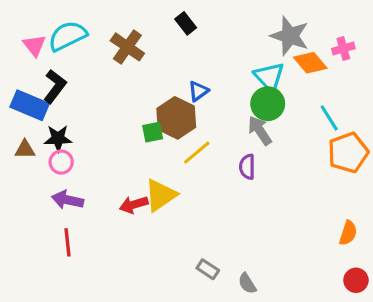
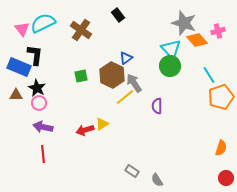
black L-shape: (55, 86) -> (35, 55), turned -30
gray arrow: (260, 131) -> (134, 83), moved
green square: (153, 132) -> (81, 76), moved
black star: (58, 138) -> (37, 88), turned 30
yellow triangle: (160, 195) -> (102, 124), size x0.6

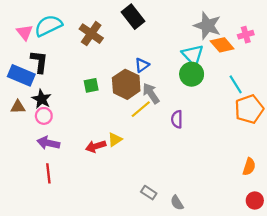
black rectangle: (118, 15) -> (133, 17), size x1.5

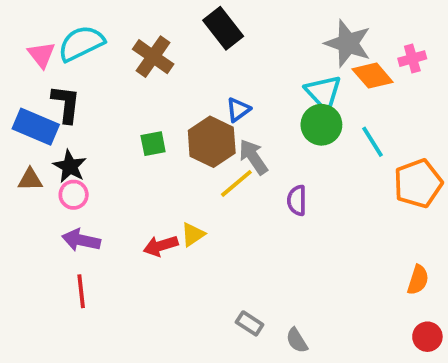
cyan line: (236, 84) -> (373, 142), moved

